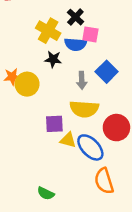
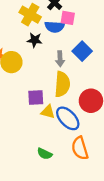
yellow semicircle: (84, 109) -> (62, 84), turned -90
green semicircle: (46, 193) -> (45, 154), moved

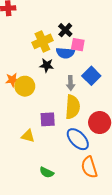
yellow cross: (30, 15) -> (42, 41), turned 36
yellow triangle: (48, 112) -> (28, 136), moved
green semicircle: (45, 154) -> (47, 172), moved

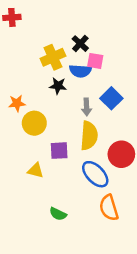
yellow circle: (25, 86) -> (34, 123), moved

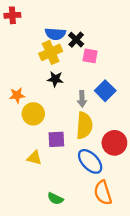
blue semicircle: (80, 71) -> (55, 34), moved

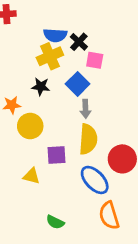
black star: (55, 79) -> (41, 87), moved
blue square: (105, 91) -> (78, 84), moved

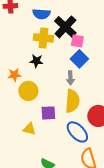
blue semicircle: (55, 35) -> (41, 14), moved
black cross: (79, 42) -> (65, 27), size x1.6
yellow cross: (50, 56) -> (43, 38), turned 30
blue square: (78, 84) -> (79, 59), moved

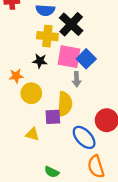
pink square: (77, 41) -> (69, 57), moved, size x1.6
yellow semicircle: (72, 101) -> (65, 104), moved

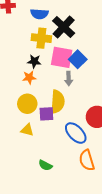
orange star: (16, 76) -> (29, 77), moved
yellow circle: (31, 93) -> (27, 104), moved

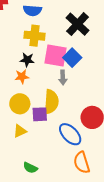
black cross: (64, 27) -> (77, 24), moved
yellow triangle: (27, 130) -> (20, 131), turned -40
green semicircle: (45, 165) -> (30, 168), moved

